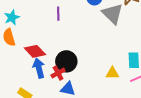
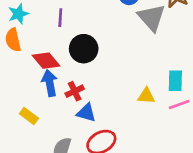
purple line: (58, 14) -> (60, 18), moved
black circle: (66, 61) -> (84, 49), moved

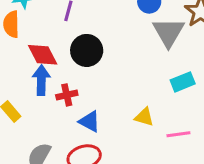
cyan rectangle: (175, 81) -> (183, 82), moved, turned 55
blue triangle: (86, 113) -> (89, 122), moved

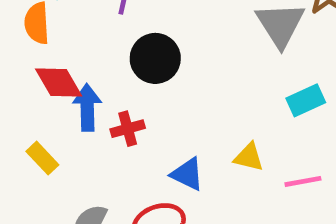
red diamond: (43, 55) -> (59, 83), moved
blue triangle: (89, 122) -> (187, 174), moved

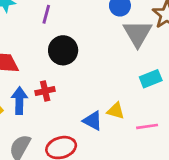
blue arrow: (87, 108) -> (19, 101), moved
blue triangle: (187, 174) -> (93, 121), moved

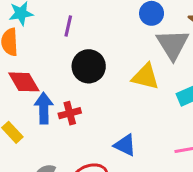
blue arrow: (19, 101) -> (44, 108), moved
yellow triangle: (116, 111) -> (145, 77), moved, size x1.4

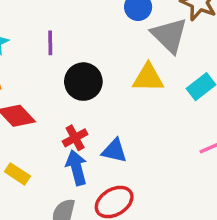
blue arrow: (44, 108) -> (77, 168), moved
blue triangle: (125, 145) -> (114, 151), moved

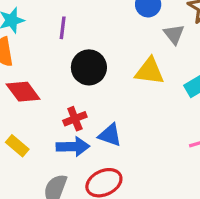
gray triangle: (169, 35) -> (174, 34), size x0.6
blue arrow: (77, 168) -> (73, 147), turned 96

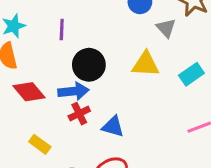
yellow rectangle: (17, 146) -> (40, 144), moved
blue arrow: (73, 147) -> (74, 91), moved

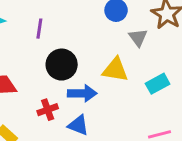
blue arrow: (74, 91) -> (82, 93), moved

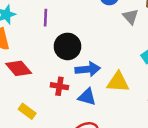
yellow triangle: (115, 70) -> (118, 82), moved
red cross: (48, 110) -> (59, 86), turned 35

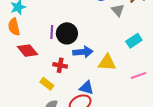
purple line: (45, 18) -> (52, 32), moved
blue triangle: (87, 97) -> (87, 88), moved
yellow rectangle: (27, 111) -> (47, 84), moved

